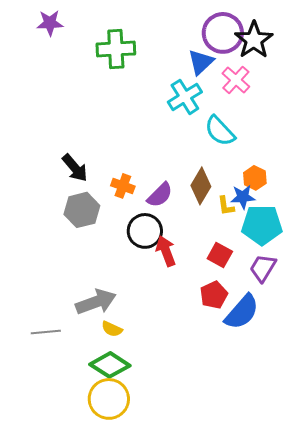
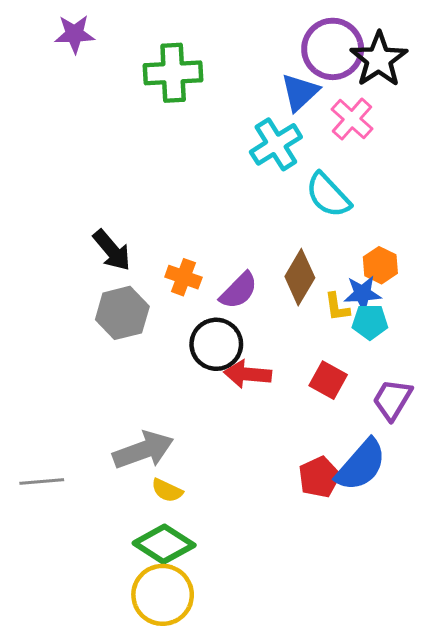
cyan pentagon: (262, 225) -> (370, 322), moved, size x0.6
red arrow: (166, 251) -> (248, 374), turned -64
red pentagon: (214, 295) -> (319, 477), moved
gray line: (46, 332) -> (42, 482), moved

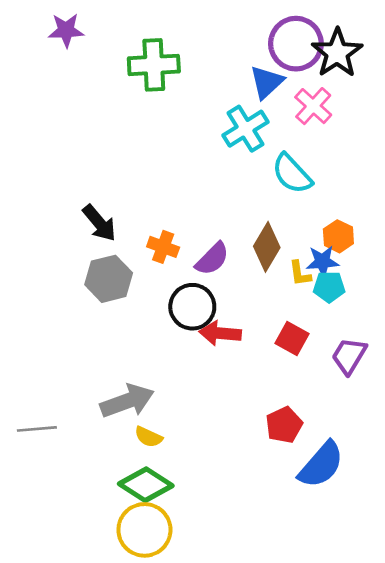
blue semicircle: (361, 465) -> (321, 465), moved

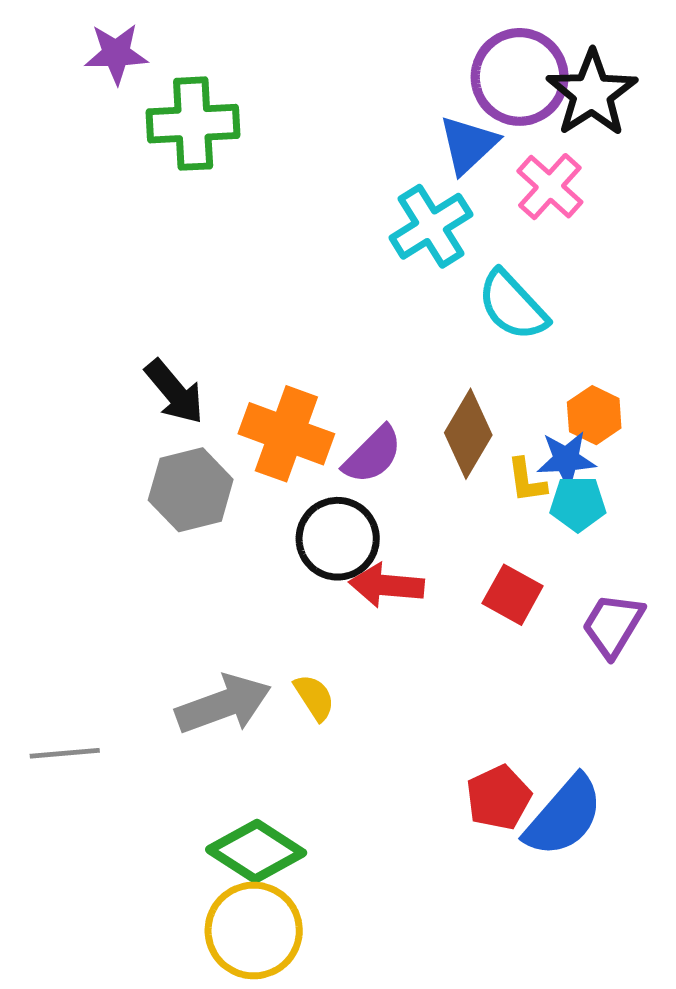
green cross: (154, 65) -> (193, 124), moved
orange cross: (163, 247) -> (286, 434), size x1.6
red pentagon: (284, 425) -> (499, 798), moved
yellow semicircle: (148, 437) -> (314, 697), moved, turned -148

